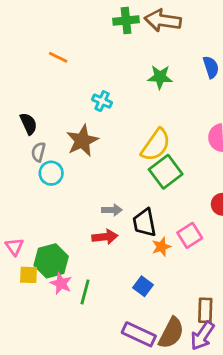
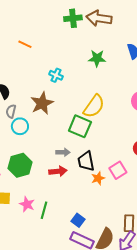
green square: (166, 172) -> (80, 126), moved, turned -30
green hexagon: (51, 261) -> (20, 165), moved
blue square: (143, 286) -> (78, 220), moved

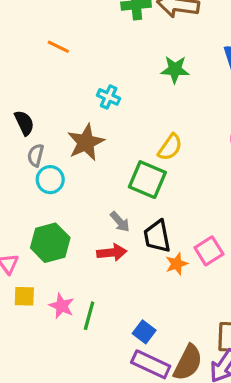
yellow semicircle: (94, 106) -> (170, 147), size x0.7
gray arrow: (63, 152) -> (120, 222), turned 48

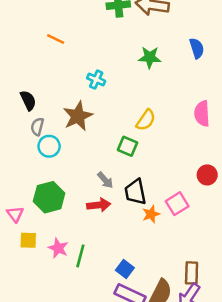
green square: (147, 180) -> (127, 146), size x0.7

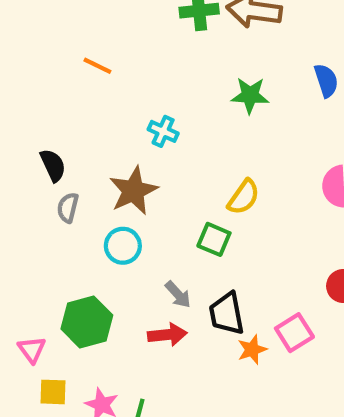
cyan circle: (49, 146) -> (123, 246), moved

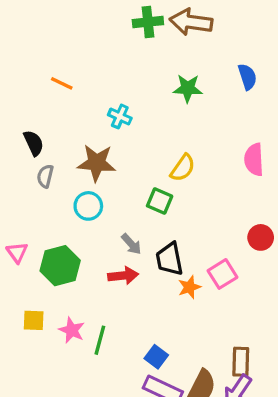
orange line: (97, 66) -> (62, 83), moved
brown star: (133, 191) -> (97, 163), turned 30
pink triangle: (32, 350) -> (17, 252), moved

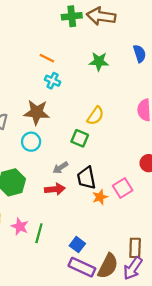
orange line: (62, 83) -> (47, 58), moved
gray arrow: (131, 244) -> (60, 168), turned 98

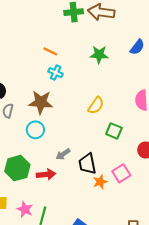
blue semicircle: (140, 54) -> (137, 47), turned 56
green square: (80, 138) -> (114, 131), moved
red arrow: (55, 189) -> (46, 174), moved

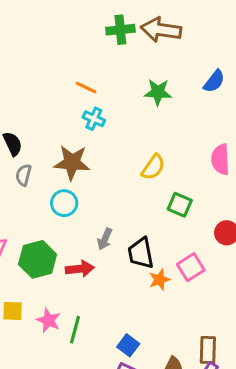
gray arrow: (63, 154) -> (105, 239), turned -32

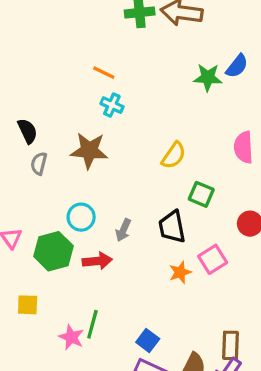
green star: (158, 92) -> (208, 77), moved
cyan circle: (64, 203) -> (81, 217), moved
black trapezoid: (141, 253) -> (172, 227), moved
pink star: (49, 320) -> (71, 337), moved

